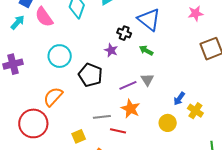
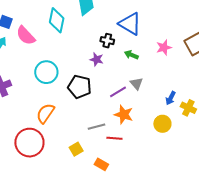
pink star: (196, 13) -> (164, 47), moved

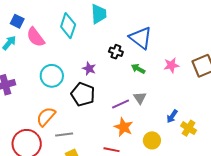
purple star: (97, 59) -> (89, 69), moved
yellow circle: (162, 124) -> (152, 140), moved
gray line: (97, 127) -> (64, 134), moved

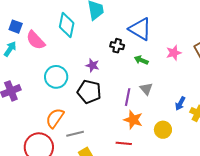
purple line: (121, 104) -> (128, 97), turned -48

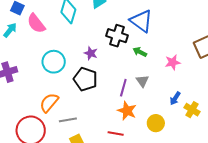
black cross: (117, 46) -> (117, 36), size x1.5
pink star: (174, 53) -> (173, 62), moved

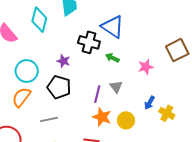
orange semicircle: (49, 103) -> (21, 97), moved
gray line: (68, 120) -> (49, 119), moved
yellow circle: (156, 123) -> (126, 120), moved

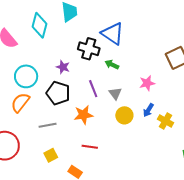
pink star: (146, 67) -> (147, 83), moved
purple line: (97, 94) -> (93, 89), moved, turned -36
orange star: (102, 117) -> (83, 115), moved, turned -30
yellow circle: (126, 120) -> (124, 115), moved

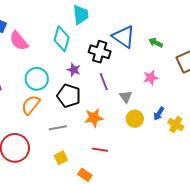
cyan diamond: (39, 25) -> (62, 39), moved
green arrow: (112, 65) -> (156, 43), moved
pink star: (147, 83) -> (151, 78), moved
purple line: (93, 89) -> (104, 82), moved

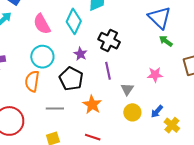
blue triangle: (124, 37) -> (160, 18), moved
pink semicircle: (19, 41) -> (42, 24), moved
orange semicircle: (31, 105) -> (32, 81), turned -40
orange star: (94, 118) -> (92, 105), turned 30

